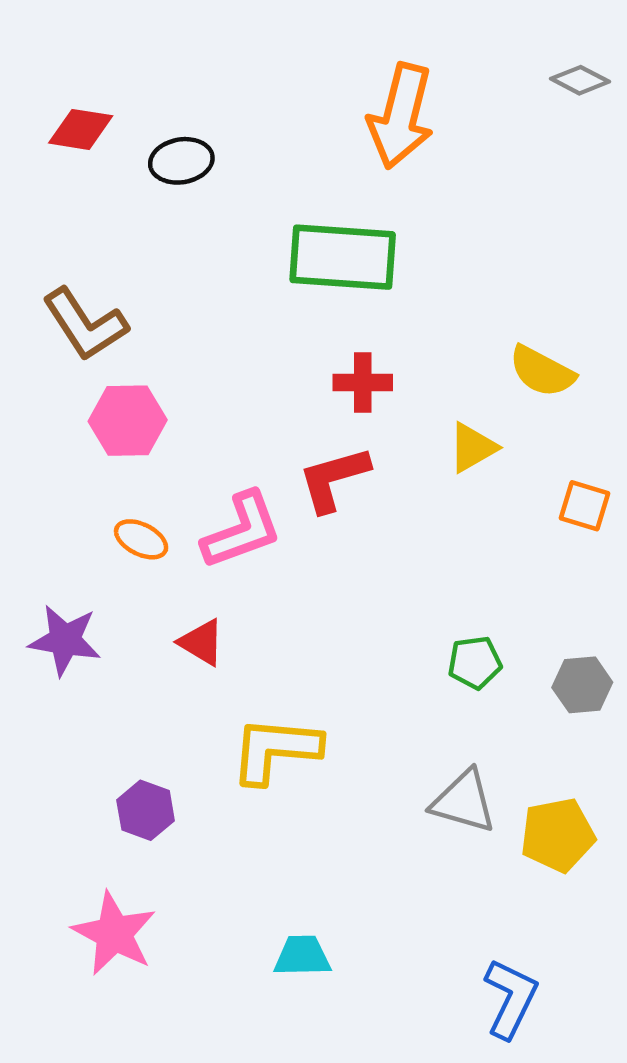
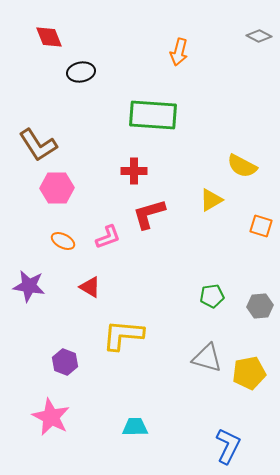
orange arrow: (401, 116) -> (179, 52), size x0.6
red diamond: (81, 129) -> (49, 37), moved, turned 60
red cross: (363, 383) -> (134, 171), moved
pink L-shape: (242, 530) -> (108, 237), size x0.7

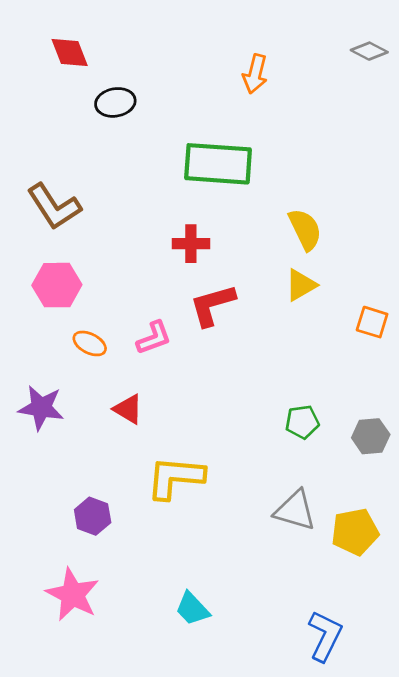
yellow semicircle: (242, 166) -> (305, 229), moved, turned -144
pink hexagon: (57, 188) -> (57, 285), moved
cyan trapezoid: (135, 427) -> (192, 609), turned -132

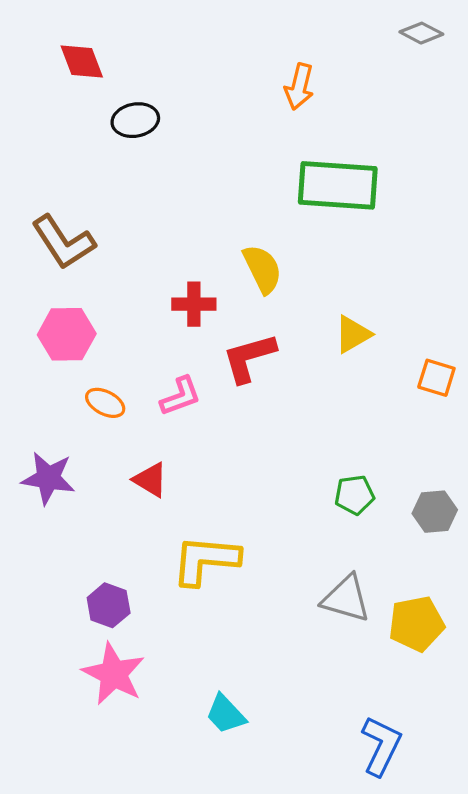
gray diamond: (369, 51) -> (421, 33), moved
green rectangle: (218, 164) -> (338, 185), moved
yellow semicircle: (305, 229) -> (262, 269), moved
red cross: (191, 244) -> (194, 304), moved
pink star: (73, 595) -> (114, 674), moved

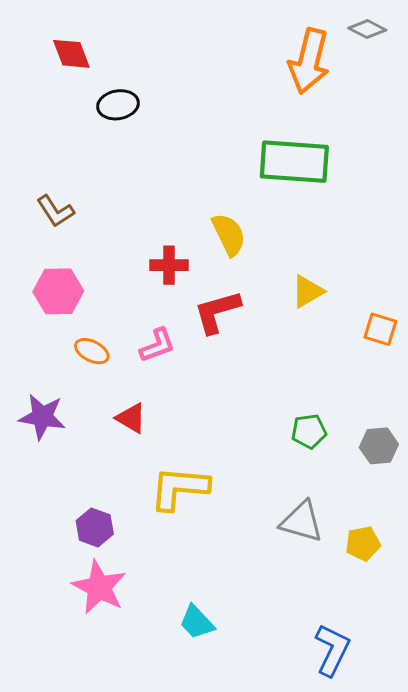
orange arrow: (299, 87) -> (309, 61), moved, size x1.6
brown L-shape: (63, 242) -> (55, 211), size x0.7
yellow pentagon: (416, 624) -> (363, 543), size x0.7

